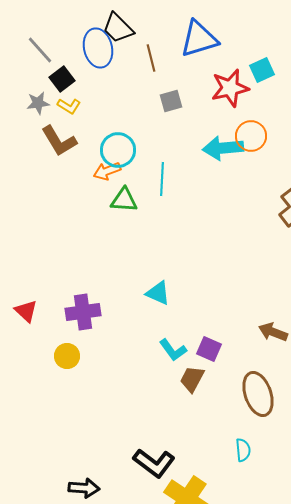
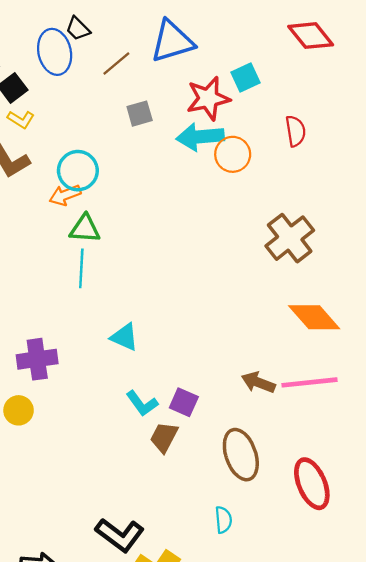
black trapezoid: (118, 28) -> (78, 29), size x0.7
brown line: (151, 58) -> (116, 64), turned 64
cyan arrow: (223, 148) -> (200, 137), moved
cyan line: (162, 179) -> (81, 268), moved

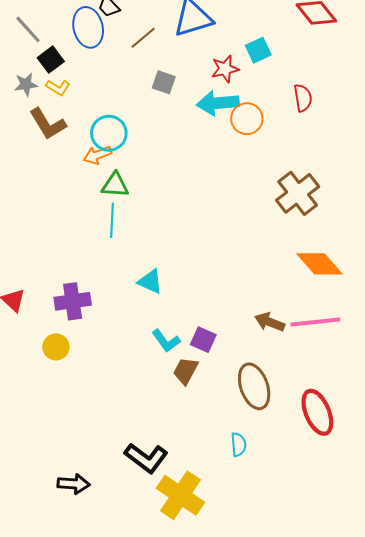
red star: (208, 98) -> (225, 69), size x0.7
gray square: (140, 114) -> (164, 82), turned 35

